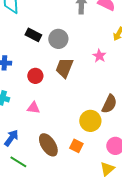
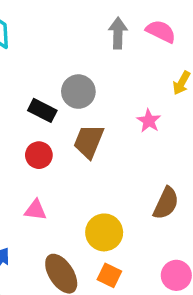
black rectangle: (33, 35) -> (42, 110), moved
yellow circle: (90, 121) -> (104, 232), moved

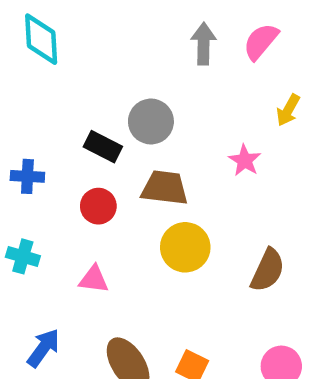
pink semicircle: (161, 31) -> (261, 41), turned -76
brown trapezoid: (89, 141) -> (165, 188), turned 75
yellow circle: (104, 232) -> (185, 247), moved

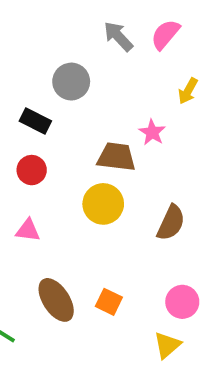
gray arrow: (204, 44) -> (118, 36), turned -44
gray circle: (151, 122) -> (71, 82), moved
brown trapezoid: (165, 188) -> (116, 157), moved

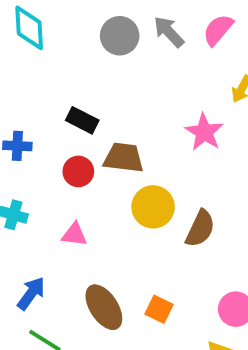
gray circle: (71, 82) -> (120, 36), moved
pink star: (152, 132) -> (204, 132), size x1.4
brown trapezoid: (116, 157) -> (124, 158), moved
brown semicircle: (171, 223) -> (200, 228), moved

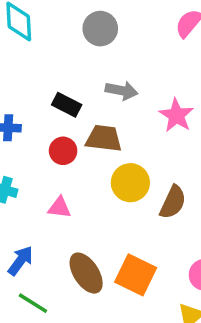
gray arrow: (169, 32) -> (122, 91), moved, turned 144
orange square: (159, 309) -> (136, 275), size x1.6

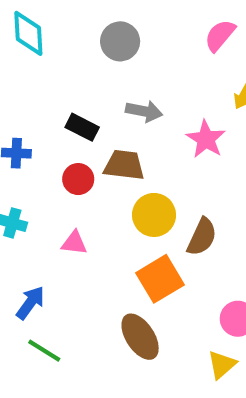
brown ellipse: (86, 273) -> (140, 337), moved
orange square: (136, 275) -> (160, 279), moved, turned 33

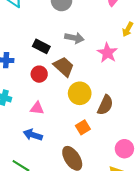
brown trapezoid: (124, 165) -> (64, 67), turned 35
orange square: (160, 279) -> (83, 127), size x0.6
blue arrow: (30, 303) -> (33, 135), moved, turned -108

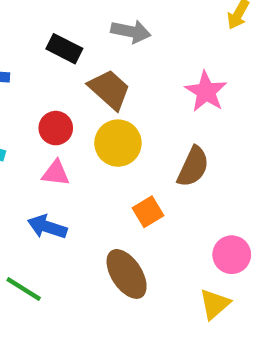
pink star: (107, 53) -> (206, 92), moved
red circle: (39, 74) -> (56, 128), moved
yellow circle: (80, 93) -> (118, 143), moved

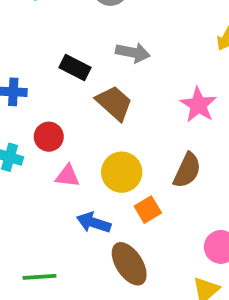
red circle: (56, 128) -> (49, 137), moved
yellow circle: (118, 143) -> (122, 172), moved
blue arrow: (47, 227) -> (94, 223), moved
green line: (24, 289) -> (39, 277), turned -36

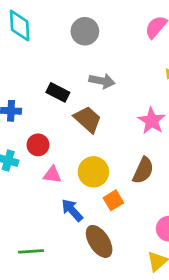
blue arrow: (94, 223) -> (72, 210), turned 30

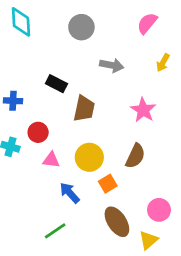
gray arrow: (102, 81) -> (112, 65), moved
brown trapezoid: (88, 119) -> (84, 109), turned 60
brown ellipse: (99, 241) -> (117, 222), moved
green line: (31, 251) -> (55, 231), moved, turned -30

